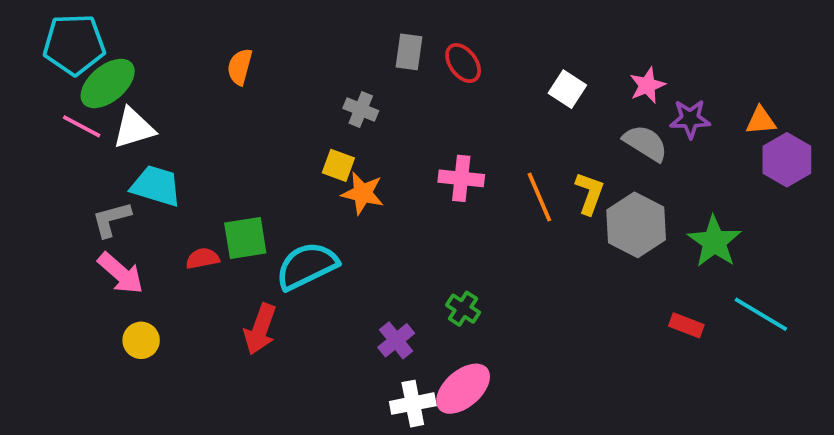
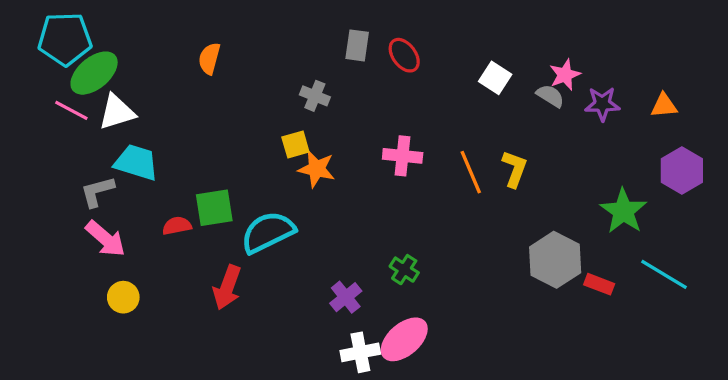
gray semicircle: (645, 143) -> (550, 96), moved, size x0.7
purple hexagon: (787, 160) -> (682, 170), moved
yellow square: (338, 165) -> (295, 145), turned -36
gray hexagon: (636, 225) -> (555, 260), moved

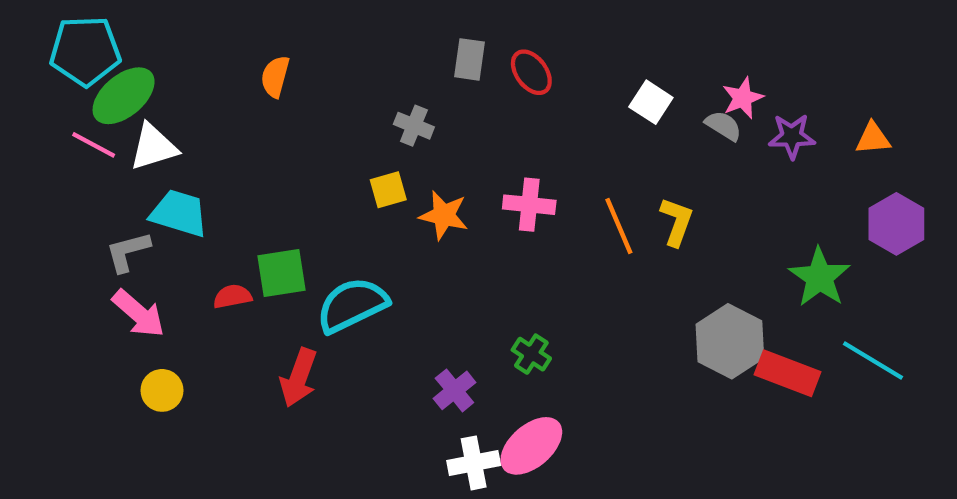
orange star: (317, 169) -> (444, 215), moved
red rectangle: (599, 284) -> (788, 373), size x1.6

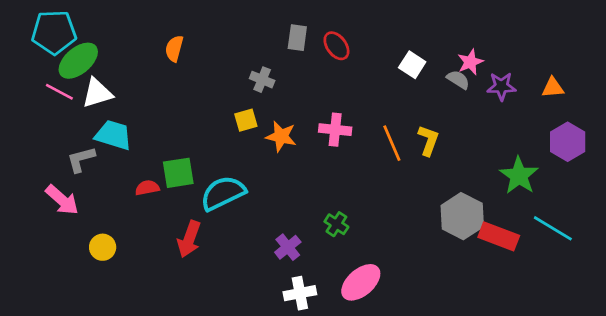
pink arrow: (139, 314) -> (62, 200), moved
pink ellipse: (531, 446) -> (361, 282), moved

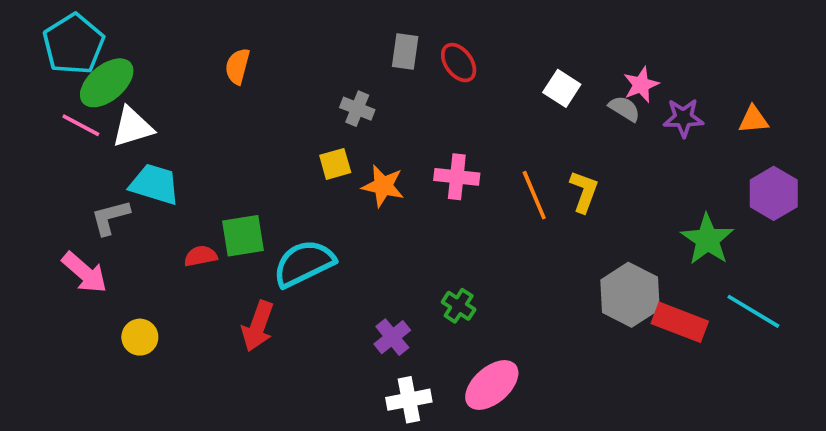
cyan pentagon: (54, 32) -> (74, 44), turned -30

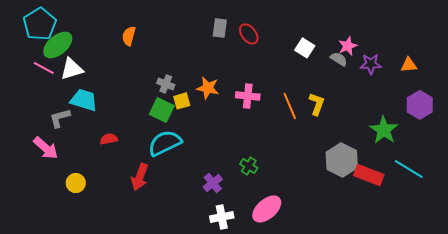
gray cross: (357, 109) -> (166, 84), moved
yellow square: (335, 164) -> (182, 101), moved
orange star: (383, 186) -> (208, 88), moved
green square: (243, 236) -> (162, 110), moved, turned 35

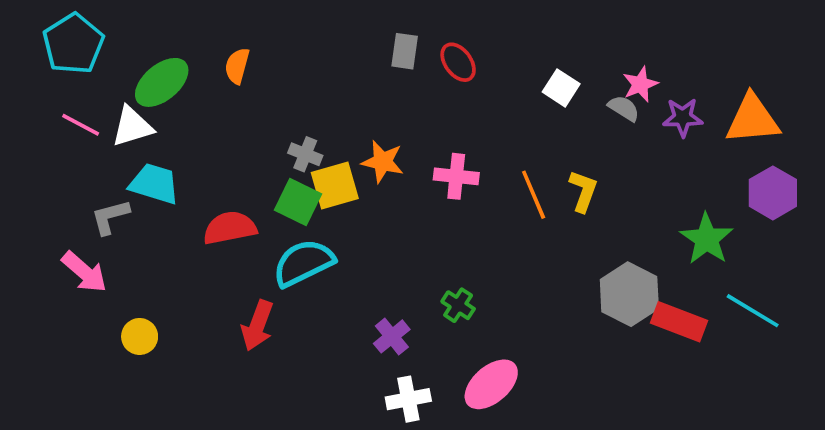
green ellipse: (58, 45) -> (162, 82), moved
orange triangle: (409, 65) -> (753, 119), size x1.8
yellow square: (182, 101) -> (335, 186), size x1.5
red semicircle: (109, 139) -> (230, 228), moved, size x1.6

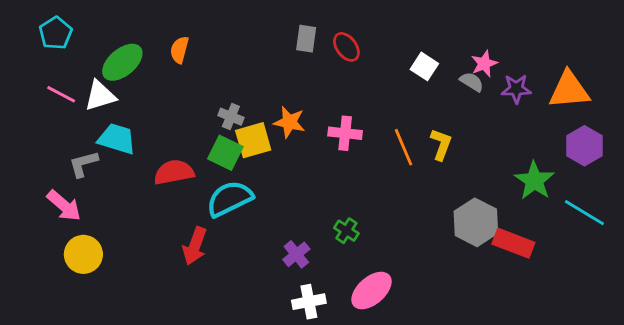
cyan pentagon: (73, 44) -> (56, 33), size x0.7
cyan line: (753, 311) -> (584, 213), moved
yellow circle: (140, 336) -> (83, 254), moved, size x1.4

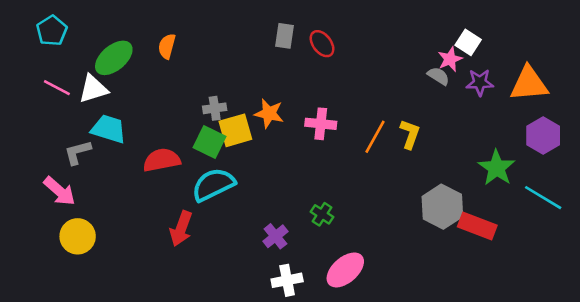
white square: (424, 66) -> (468, 42), moved
gray cross: (231, 117) -> (215, 108), turned -30
orange line: (404, 147) -> (375, 137), turned 52

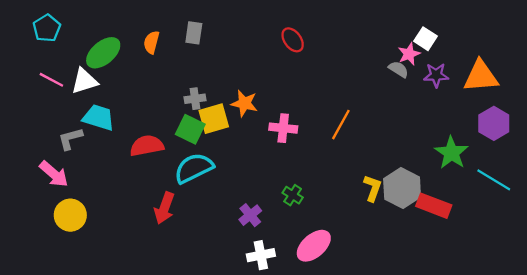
gray rectangle: (285, 36) -> (194, 33), moved
pink cross: (321, 124) -> (283, 128), moved
yellow L-shape: (410, 134) -> (373, 188), moved

